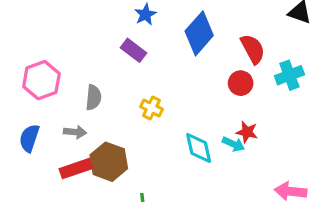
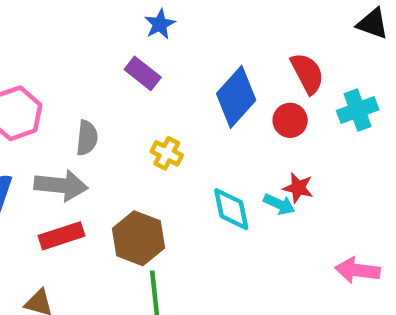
blue diamond: (199, 33) -> (236, 97), moved
gray arrow: (75, 132) -> (61, 185), size x1.6
brown hexagon: (109, 162) -> (138, 238), moved

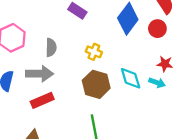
cyan arrow: (279, 204) -> (157, 83), moved
brown hexagon: (138, 238) -> (96, 84), moved

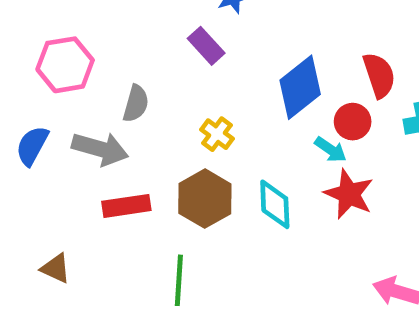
red star: (165, 64) -> (349, 194), size x1.5
cyan arrow: (157, 83) -> (331, 150), moved
red rectangle: (42, 100) -> (126, 206), moved

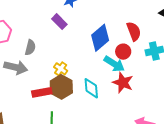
yellow cross: (217, 134) -> (61, 69), moved
cyan arrow: (331, 150) -> (114, 64), size x1.5
red rectangle: (126, 206) -> (42, 92), moved

